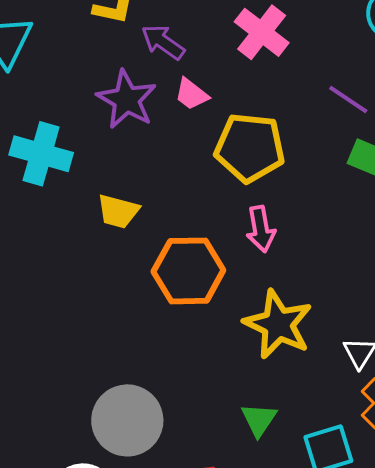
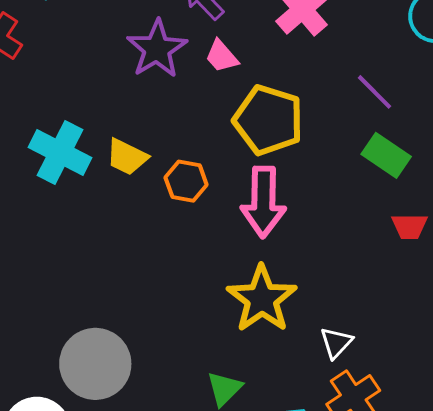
cyan cross: (41, 154) -> (60, 152), moved
pink arrow: (261, 229) -> (263, 202), size x1.5
orange hexagon: (188, 271) -> (186, 181), moved, size x0.6

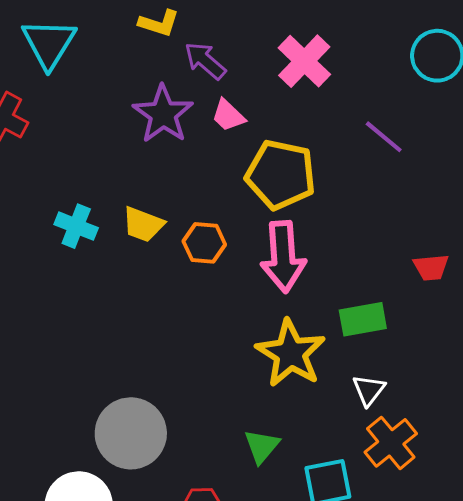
cyan cross: (60, 152) -> (76, 226), size x0.7
green rectangle: (386, 155) -> (363, 319), moved, turned -39

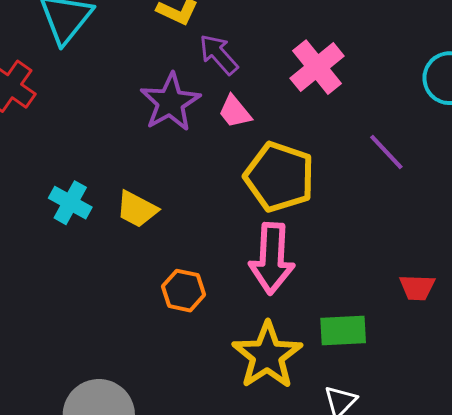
orange hexagon: (204, 243) -> (183, 291), moved

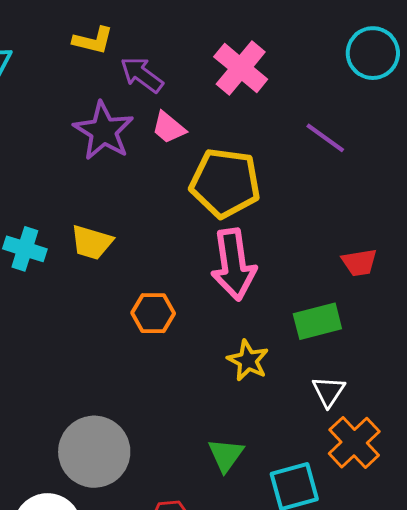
red trapezoid: (417, 287) -> (359, 262), moved
yellow star: (267, 355) -> (248, 360), size x0.6

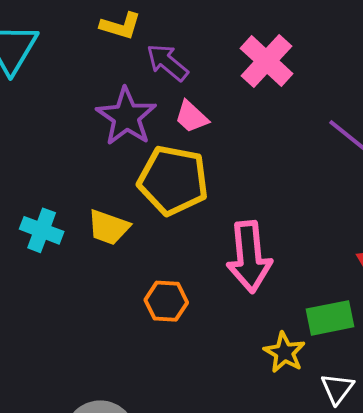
yellow pentagon: (225, 183) -> (173, 180), moved
yellow star: (248, 360) -> (284, 352), moved

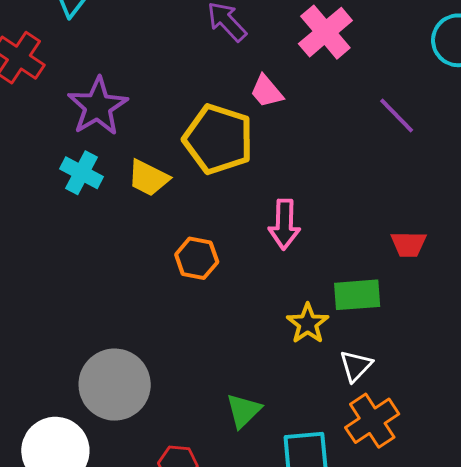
purple star: (126, 117) -> (98, 106), moved
pink trapezoid: (191, 117) -> (267, 91), moved
pink arrow: (249, 257) -> (284, 224), size x0.7

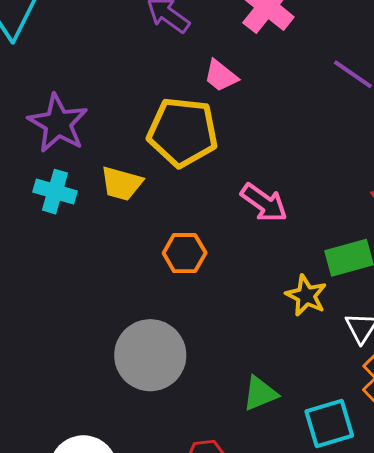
pink arrow: (284, 224) -> (264, 203), turned -45
gray circle: (115, 385) -> (150, 355), moved
green triangle: (244, 411) -> (260, 393), turned 33

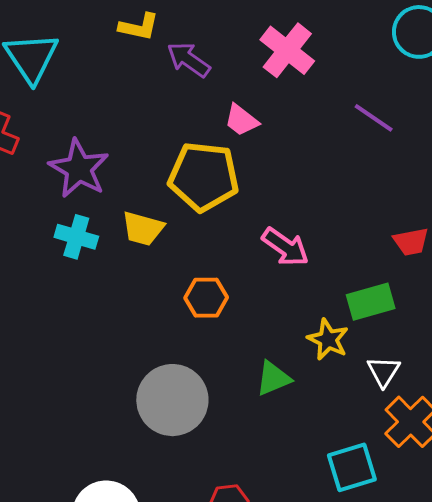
green triangle: (260, 393) -> (273, 378), moved

